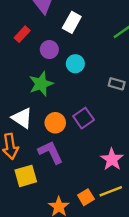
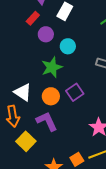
red rectangle: (22, 34) -> (33, 18), moved
green star: (41, 84) -> (52, 67), moved
yellow square: (26, 176) -> (26, 141), turned -30

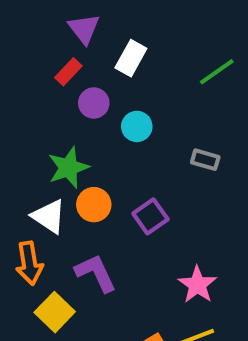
green star: (52, 67) -> (68, 167), moved
orange circle: (51, 96) -> (94, 205), moved

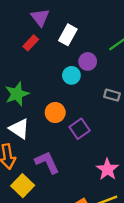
purple circle: (94, 103) -> (88, 61), moved
green star: (68, 167) -> (17, 94), moved
orange circle: (94, 205) -> (55, 113), moved

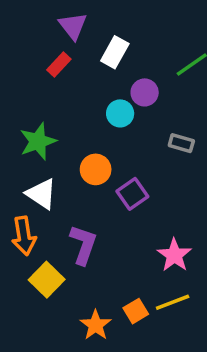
purple L-shape: (47, 162) -> (83, 245), turned 44

